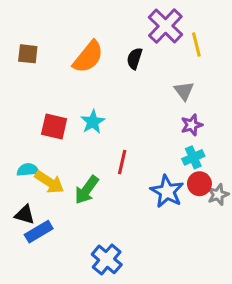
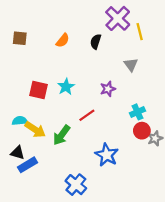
orange semicircle: (88, 57) -> (63, 40), size x0.6
purple star: (192, 125) -> (108, 89), moved
red line: (122, 162) -> (87, 115), turned 42
blue star: (167, 191) -> (107, 155), moved

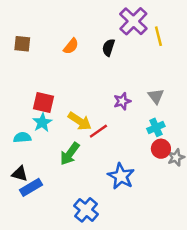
gray triangle: (131, 65) -> (156, 96), moved
cyan star: (66, 87) -> (42, 122), moved
yellow arrow: (35, 130) -> (80, 121), moved

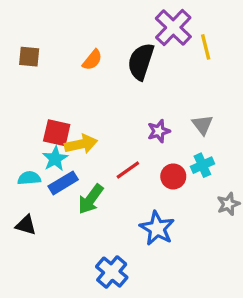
black semicircle: (108, 47) -> (141, 62), size x1.6
yellow arrow: (80, 121) -> (81, 144), moved, turned -45
red circle: (161, 149) -> (173, 176), moved
blue rectangle: (31, 187) -> (63, 183), moved

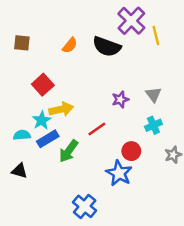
black semicircle: (141, 62) -> (107, 47), turned -88
red square: (57, 133) -> (43, 85), moved, turned 35
red circle: (173, 176) -> (131, 151), moved

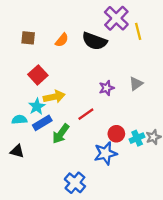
brown square: (22, 43) -> (28, 38), moved
gray triangle: (153, 95) -> (136, 84), turned 32
cyan cross: (153, 125) -> (137, 138), moved
blue star: (119, 173) -> (105, 153), turned 30

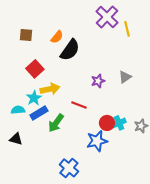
black semicircle: (95, 41) -> (70, 50), moved, turned -75
red line: (86, 114) -> (79, 105), turned 56
cyan cross: (137, 138) -> (119, 123), moved

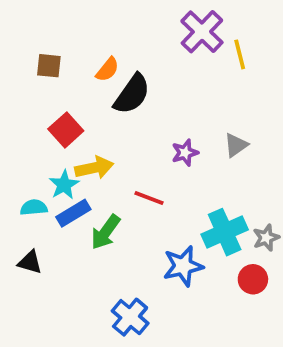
red circle: (107, 123) -> (253, 279), moved
cyan cross: (119, 123) -> (225, 232), size x1.6

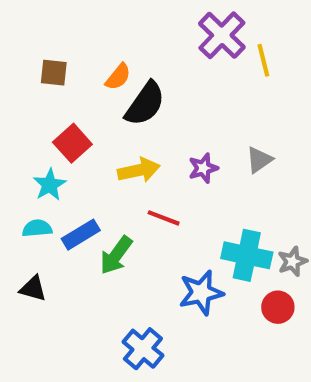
yellow arrow: (94, 168) -> (139, 170), moved
cyan star: (64, 185) -> (50, 185), moved
cyan cross: (225, 232) -> (247, 255), turned 36

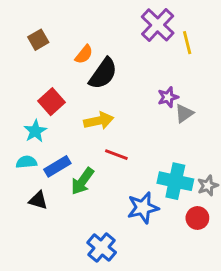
brown square: (54, 73) -> (38, 40), moved, turned -36
purple star: (203, 168) -> (168, 97), moved
black triangle: (33, 288) -> (38, 200), moved

